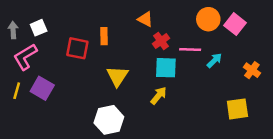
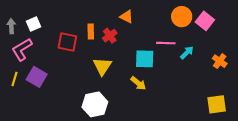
red cross: (161, 41) -> (110, 36), moved
yellow arrow: (159, 96) -> (138, 83), turned 91
yellow square: (237, 109) -> (217, 104), moved

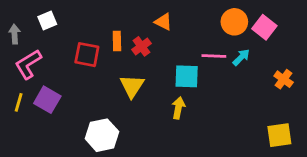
white square: (34, 24) -> (47, 20), moved
cyan arrow: (187, 53) -> (241, 57), moved
yellow arrow: (138, 83) -> (178, 108), turned -119
white hexagon: (95, 104) -> (102, 135), moved

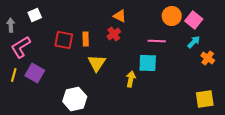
orange rectangle: (117, 41) -> (86, 39), moved
red cross: (142, 46) -> (114, 34), moved
cyan arrow: (241, 57) -> (194, 42), moved
cyan square: (187, 76) -> (148, 63), moved

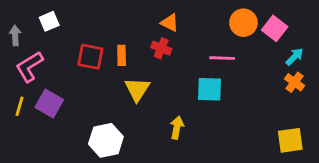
red cross: (114, 34) -> (161, 48), turned -32
cyan arrow: (194, 42) -> (294, 57), moved
yellow arrow: (131, 79) -> (177, 128), moved

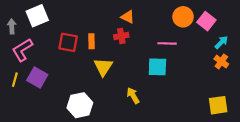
white square: (49, 21) -> (37, 16), size x1.5
red cross: (161, 48) -> (121, 36), turned -32
yellow arrow: (177, 128) -> (133, 96), turned -42

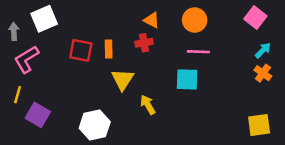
orange circle: (183, 17) -> (195, 20), moved
pink square: (206, 21) -> (255, 17), moved
purple square: (37, 77) -> (38, 115), moved
yellow arrow: (133, 96) -> (148, 105), moved

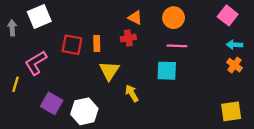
cyan arrow: (263, 50) -> (234, 45), turned -133
pink L-shape: (26, 59) -> (36, 63), moved
purple square: (38, 115) -> (52, 103), moved

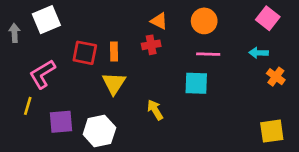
cyan arrow: (234, 45) -> (259, 53), moved
yellow triangle: (109, 71) -> (114, 83), moved
yellow line: (16, 84) -> (28, 106), moved
purple square: (52, 103) -> (61, 122), turned -35

